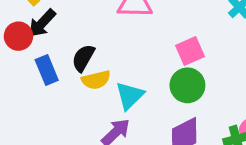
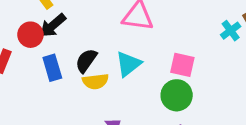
pink square: (190, 51) -> (182, 65), turned 30
cyan triangle: (130, 96) -> (128, 64), moved

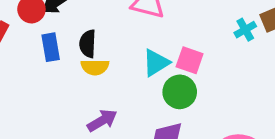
black semicircle: (86, 61) -> (88, 44), turned -40
cyan triangle: (128, 64) -> (156, 63), moved

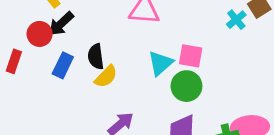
blue rectangle: (51, 47) -> (63, 65), turned 45
yellow semicircle: (95, 67) -> (106, 77), turned -35

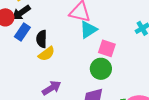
cyan triangle: (160, 63) -> (88, 30), moved
blue rectangle: (63, 65) -> (22, 32), moved

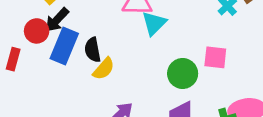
blue rectangle: (22, 32) -> (64, 46), size x1.4
pink square: (107, 48) -> (215, 57), moved

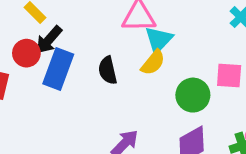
black semicircle: (93, 50) -> (108, 70), moved
yellow semicircle: (104, 69) -> (153, 63), moved

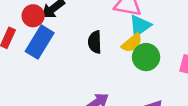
blue rectangle: (58, 69) -> (40, 42), moved
green circle: (193, 95) -> (146, 57), moved

